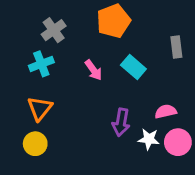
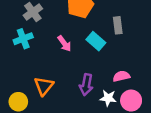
gray rectangle: (176, 47) -> (118, 25), moved
orange triangle: (40, 108) -> (44, 86), moved

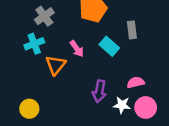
orange triangle: (44, 86) -> (56, 65), moved

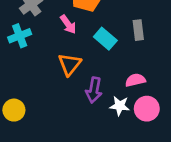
gray rectangle: (132, 30) -> (138, 30), moved
pink arrow: (77, 49) -> (68, 24), moved
orange triangle: (56, 65) -> (70, 64), moved

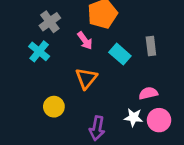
cyan cross: (20, 36) -> (39, 51), turned -30
purple arrow: (94, 90) -> (97, 128), moved
yellow circle: (14, 110) -> (54, 107), moved

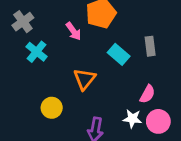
gray cross: (50, 22) -> (23, 22), moved
pink arrow: (85, 41) -> (74, 31), moved
pink semicircle: (148, 93) -> (147, 94), turned 132

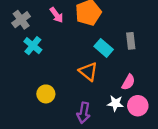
pink arrow: (74, 31) -> (56, 15), moved
orange triangle: (84, 79) -> (88, 72), moved, turned -30

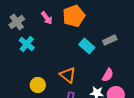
gray rectangle: (131, 41) -> (110, 40), turned 72
orange triangle: (88, 72) -> (68, 75), moved

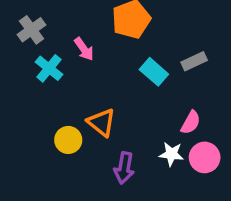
pink arrow: (47, 18) -> (84, 49), moved
orange triangle: (68, 75) -> (101, 122), moved

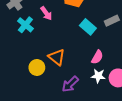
pink semicircle: (191, 122) -> (97, 57), moved
purple arrow: (124, 168) -> (70, 84), turned 36

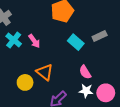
pink arrow: (46, 13) -> (34, 41), moved
pink semicircle: (97, 57) -> (85, 72), turned 120

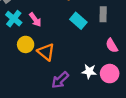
gray rectangle: (100, 36) -> (103, 14), turned -64
pink semicircle: (85, 72) -> (112, 46), moved
yellow circle: (25, 82) -> (26, 44), moved

